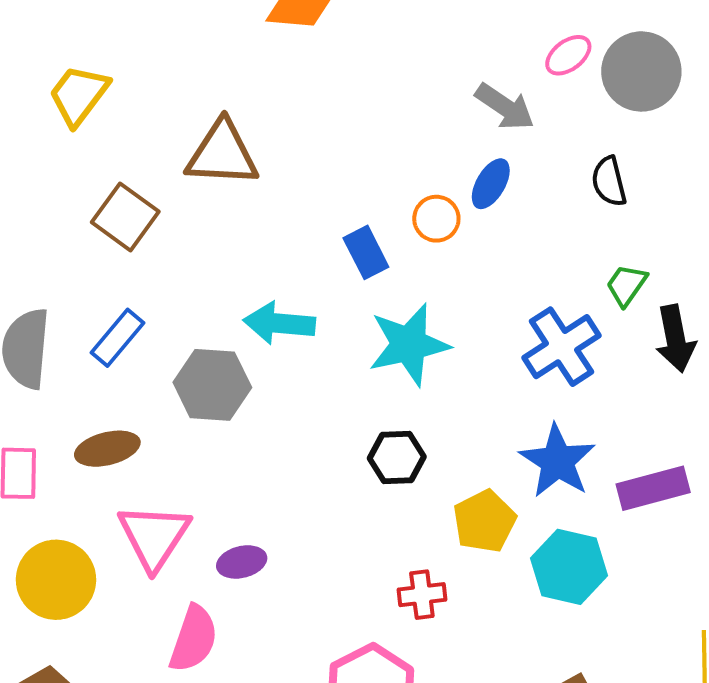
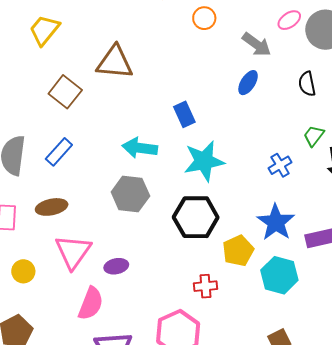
orange circle: (436, 219) -> (204, 18), moved
blue cross: (561, 347) -> (280, 165), size x0.6
gray hexagon: (212, 385) -> (130, 194), moved
black hexagon: (397, 458) -> (196, 217), size x1.6
yellow circle: (56, 580) -> (23, 271), size x0.6

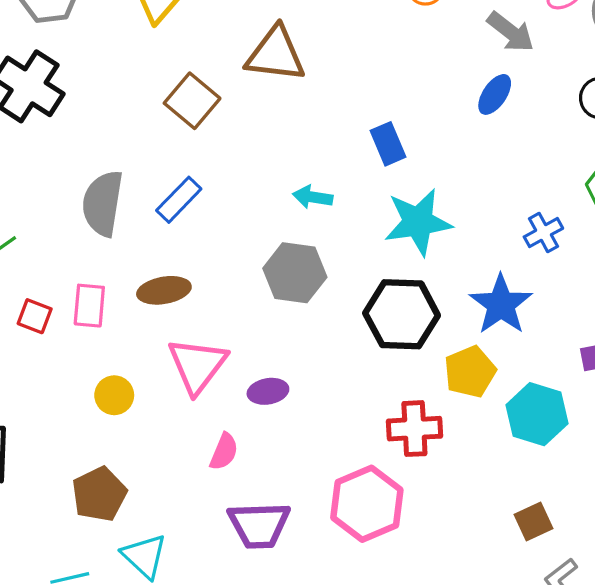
cyan arrow: (140, 148) -> (313, 197), size x0.7
blue star: (276, 222) -> (501, 304), moved
red cross: (206, 286) -> (414, 429), size x1.4
pink semicircle: (91, 304) -> (224, 452), size x0.7

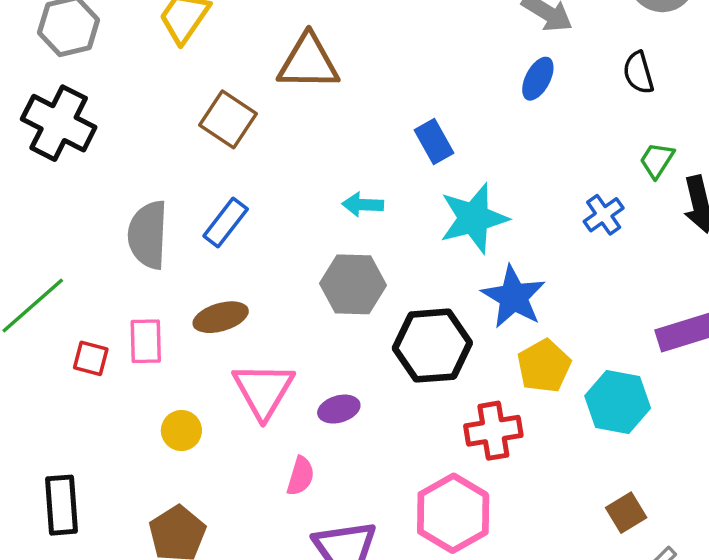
blue star: (501, 304) -> (514, 297), moved
black hexagon: (402, 314) -> (432, 346), moved

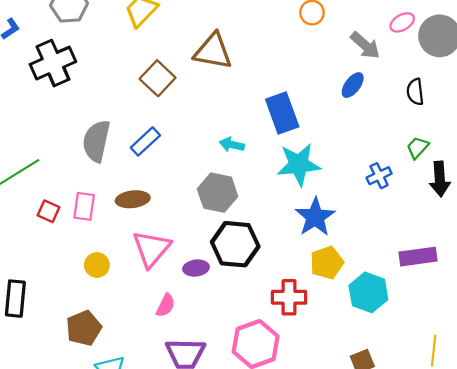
black cross: (59, 123) -> (53, 63), turned 30
blue rectangle: (434, 141) -> (282, 113), size x1.5
black hexagon: (432, 346) -> (235, 244), moved

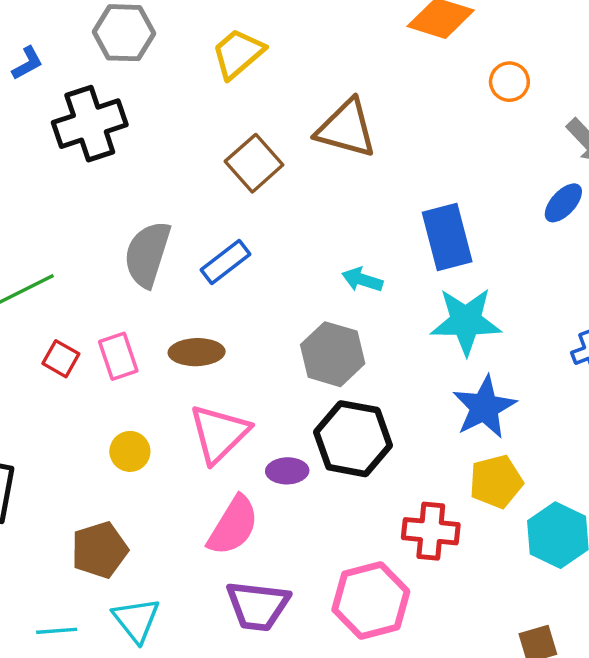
pink rectangle: (84, 206) -> (118, 356), turned -32
pink semicircle: (166, 305) -> (233, 526), size x1.6

